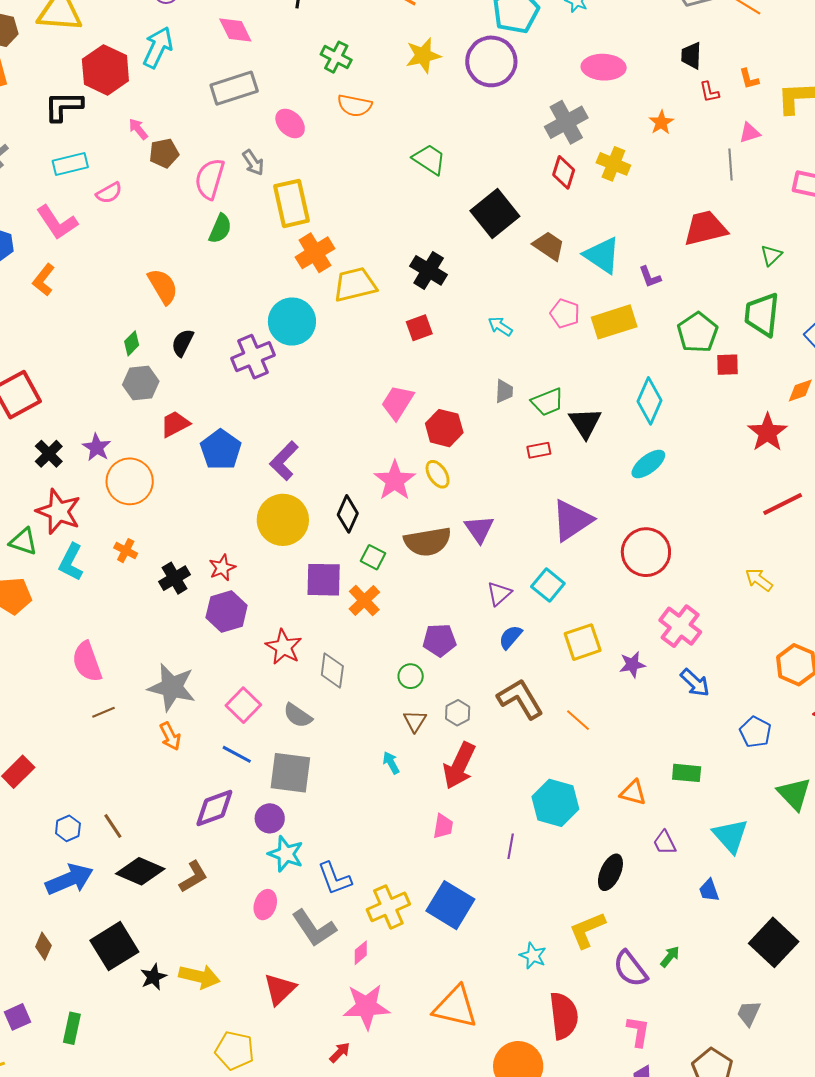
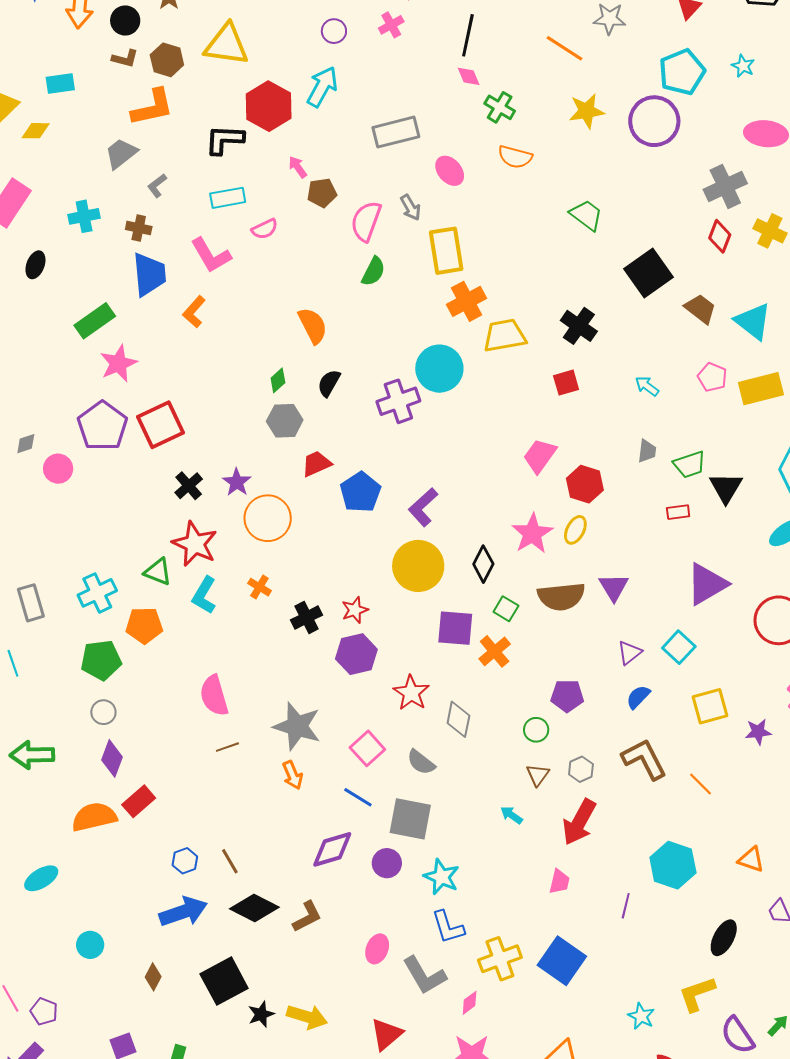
pink diamond: (235, 30) -> (469, 76), moved, size x0.7
yellow ellipse: (438, 474) -> (575, 530), turned 56
cyan arrow: (391, 763) -> (511, 815), turned -30
cyan star: (286, 854) -> (441, 877), moved

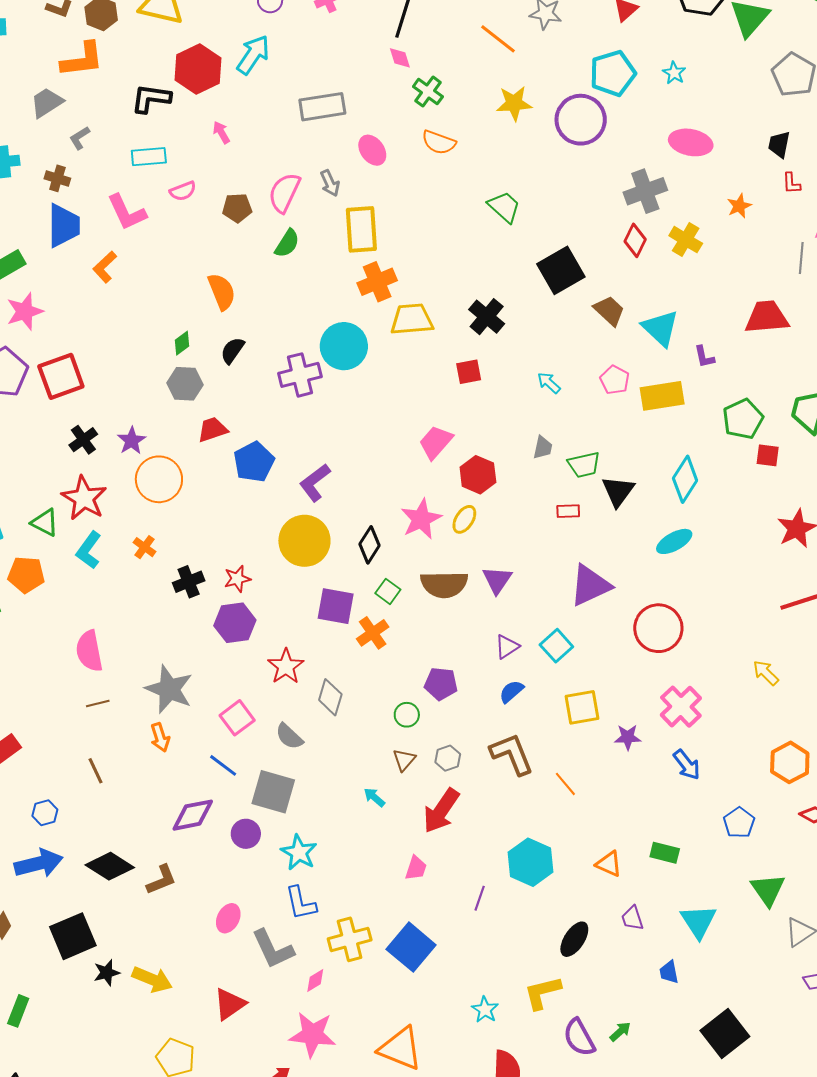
brown pentagon: (322, 193) -> (237, 208), moved
brown line: (230, 861) -> (95, 771), moved

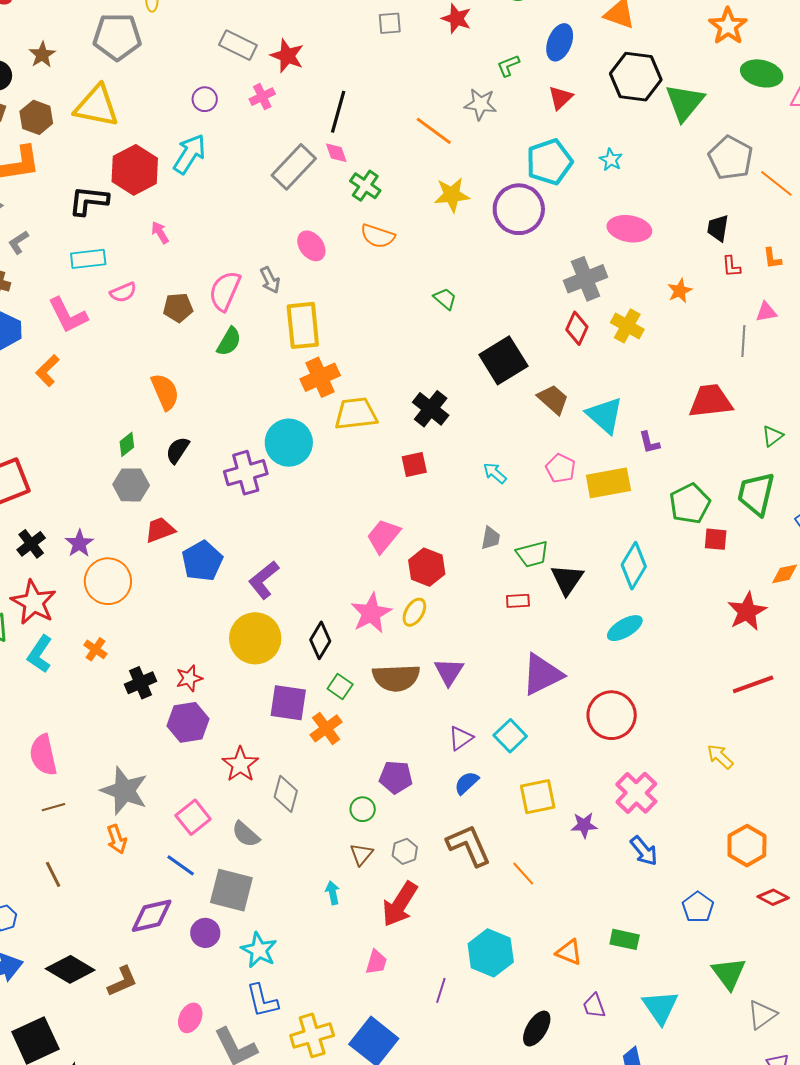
gray rectangle: (322, 107) -> (294, 167), moved, turned -36
green trapezoid: (504, 207) -> (445, 299), size x0.7
cyan arrow: (374, 797) -> (333, 893), turned 40

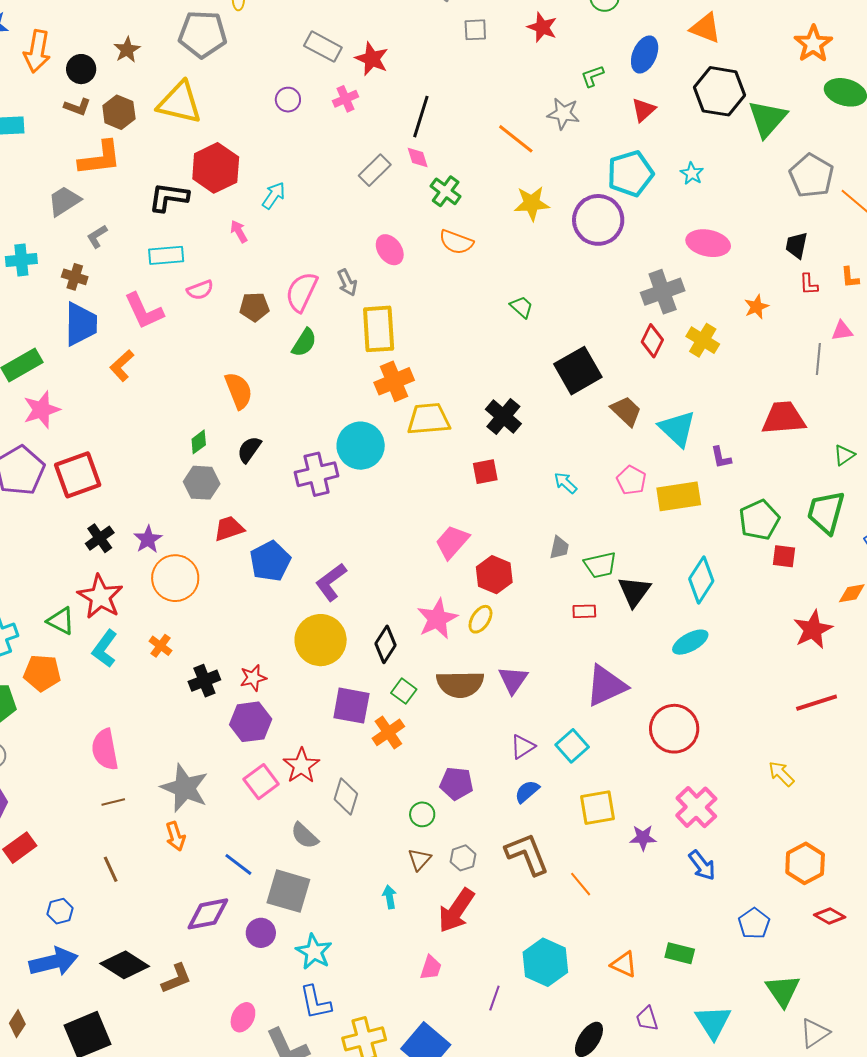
cyan arrow: (189, 154) -> (274, 196), moved, size x0.7
gray rectangle: (294, 167) -> (375, 170), size x0.7
pink square: (193, 817) -> (261, 782), moved

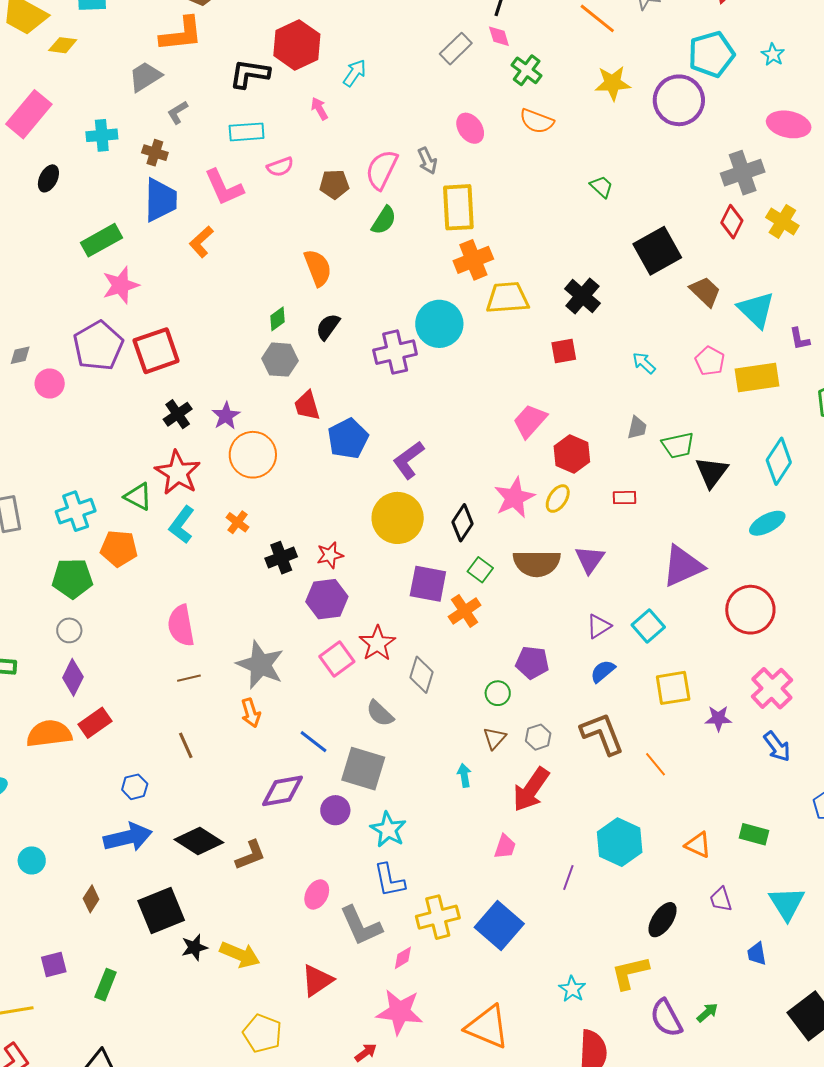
red trapezoid: (229, 529) -> (307, 406), turned -88
red rectangle: (584, 611) -> (624, 498), moved

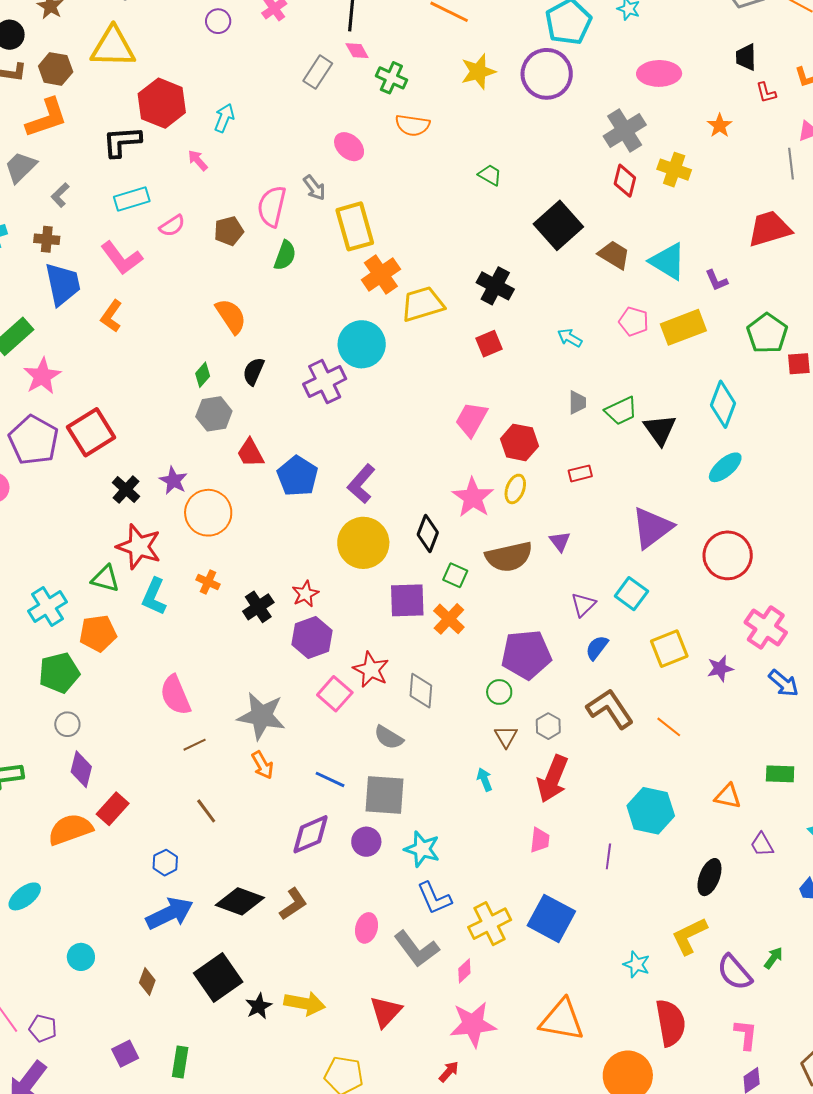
purple triangle: (590, 559) -> (560, 541), size x0.7
purple pentagon: (532, 663) -> (526, 655), size x1.5

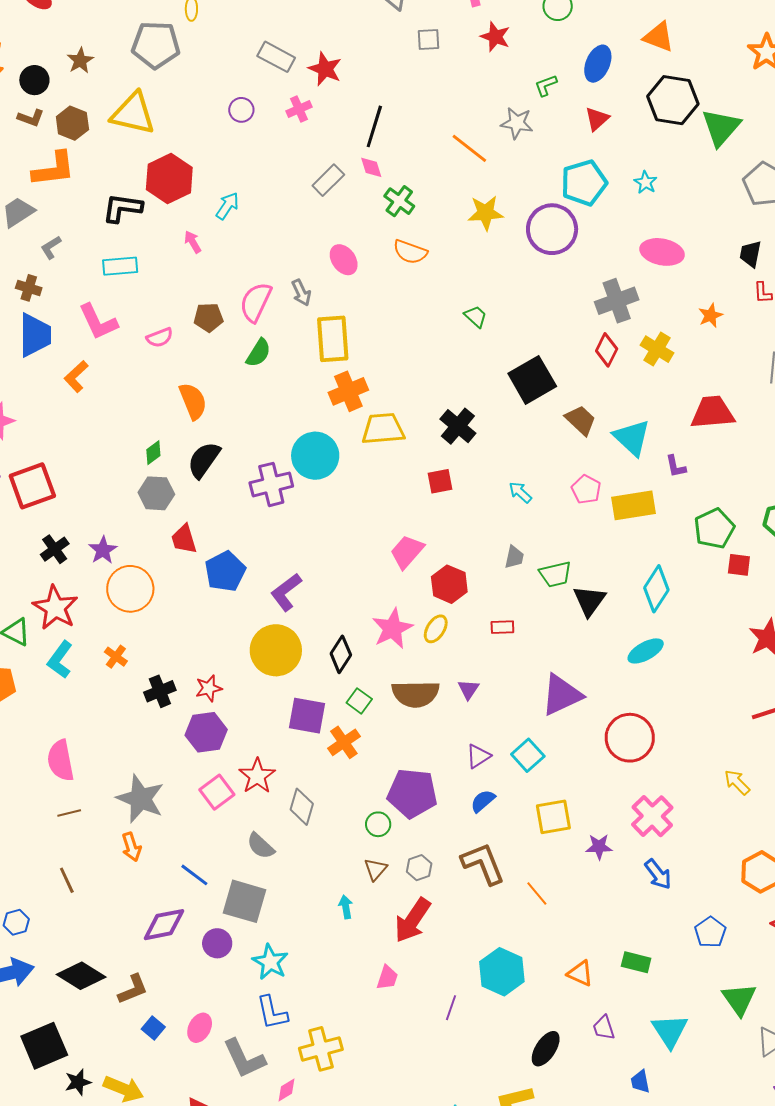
pink semicircle: (172, 226) -> (160, 338), moved
red trapezoid: (769, 229) -> (713, 412), moved
black semicircle: (254, 371) -> (204, 460), size x1.4
blue square: (551, 918) -> (153, 1028), moved, size x0.5

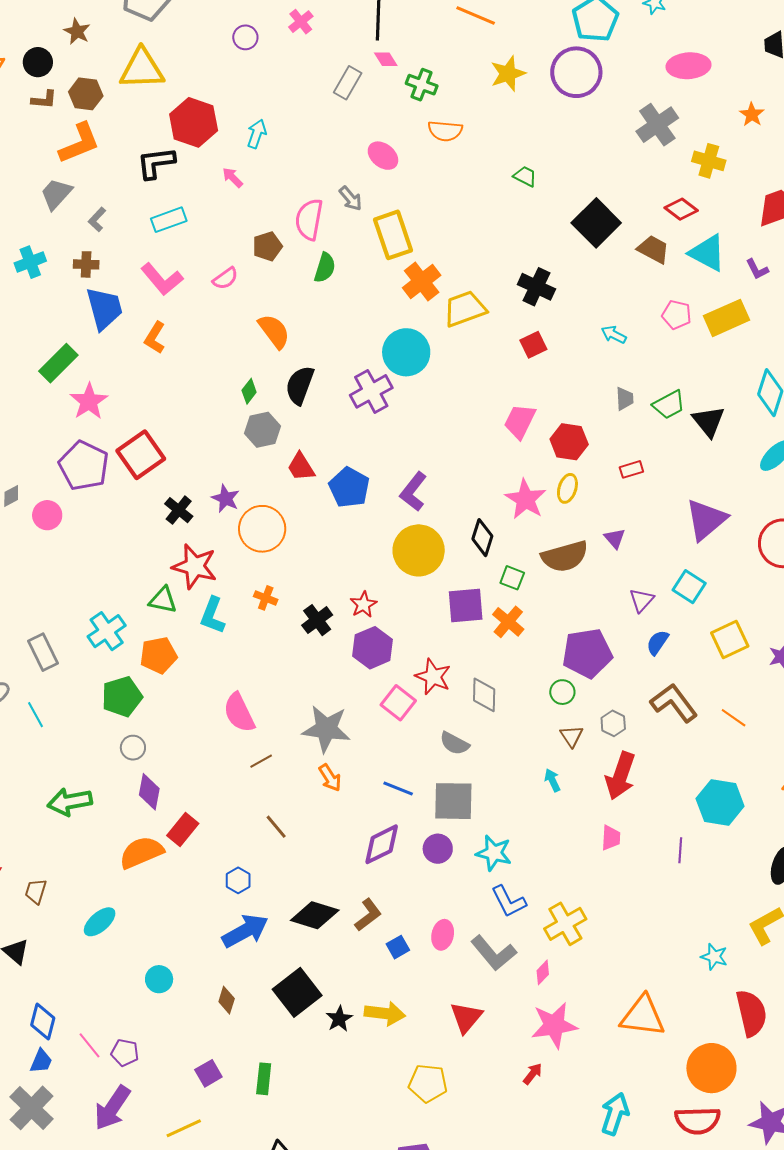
red diamond: (607, 350) -> (681, 209), moved, turned -64
blue square: (153, 1028) -> (398, 947), turned 35

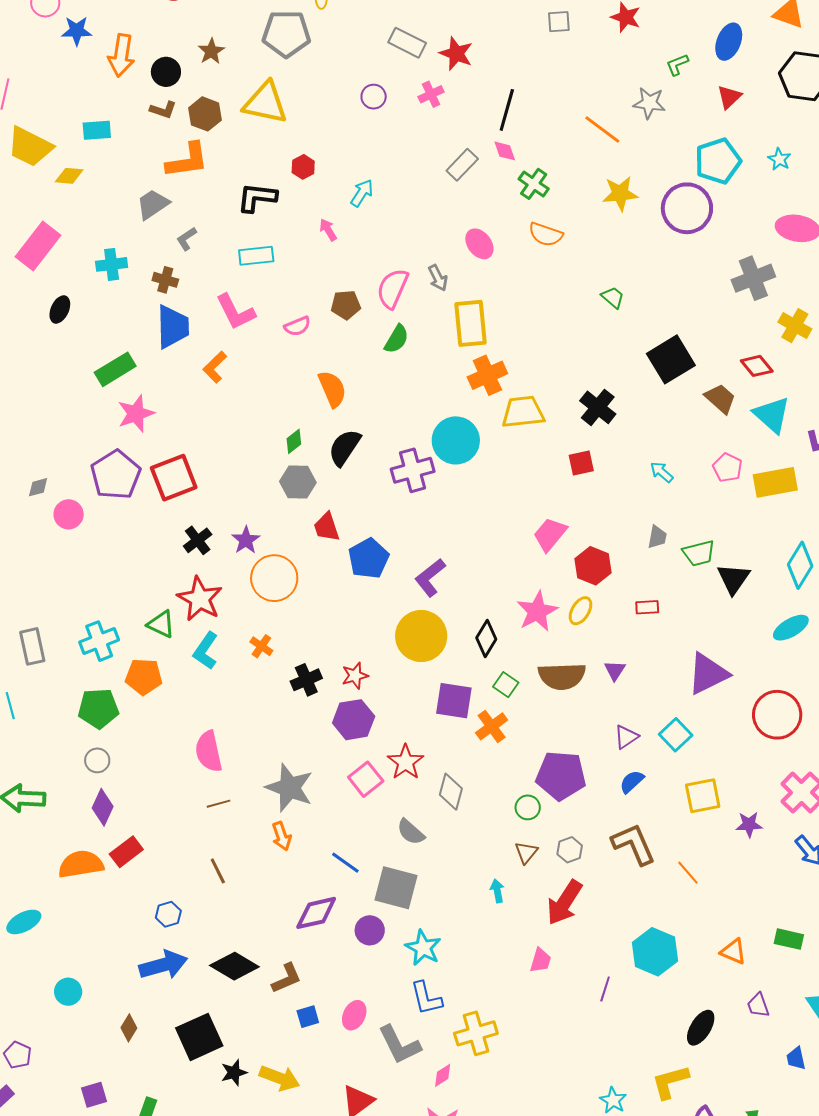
red hexagon: (194, 122) -> (303, 167), size x0.5

